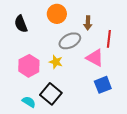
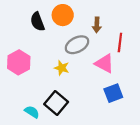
black semicircle: (21, 24) -> (37, 22), moved
pink hexagon: (29, 66) -> (19, 62), moved

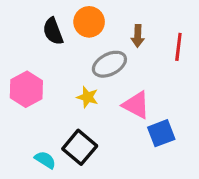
red line: (120, 43) -> (178, 47), moved
pink triangle: (104, 63) -> (136, 105), moved

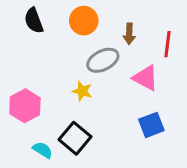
black semicircle: (53, 31) -> (34, 21), moved
pink hexagon: (26, 89) -> (25, 106), moved
pink triangle: (136, 105) -> (145, 78), moved

